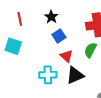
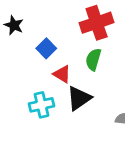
black star: (51, 17) -> (14, 25), moved

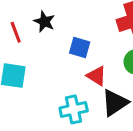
blue square: (46, 48) -> (80, 47), turned -30

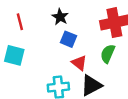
black star: (44, 22) -> (60, 17), moved

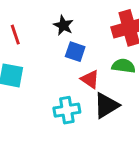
green semicircle: (108, 54) -> (124, 66), turned 78

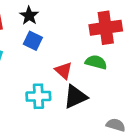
black star: (63, 25) -> (29, 16), moved
blue square: (75, 52) -> (33, 41), moved

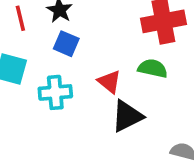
cyan cross: (38, 96) -> (55, 92), moved

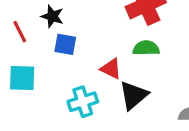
cyan cross: (55, 92) -> (83, 102), moved

